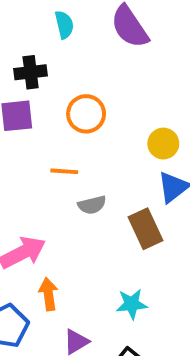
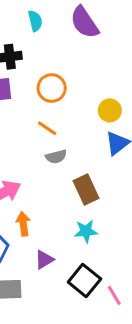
orange line: (64, 171) -> (47, 128), moved, turned 30
brown rectangle: (145, 229) -> (86, 189), moved

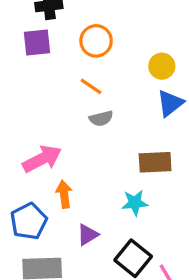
brown rectangle: (86, 189) -> (155, 162), moved, turned -68

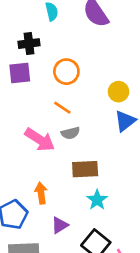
pink arrow: (42, 159) -> (40, 140), moved, turned 60
brown rectangle: (155, 162) -> (85, 169), moved
cyan star: (135, 203) -> (97, 200), turned -30

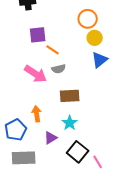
orange circle: (66, 72) -> (88, 19), moved
purple square: (20, 73) -> (38, 35), moved
cyan star: (97, 200) -> (70, 123), moved

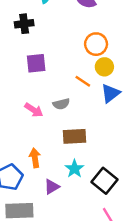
orange line: (53, 50) -> (83, 81), moved
pink arrow: (36, 74) -> (34, 110), size x0.7
black square: (78, 152) -> (104, 181), moved

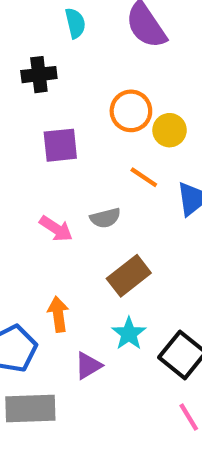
orange circle: (96, 44) -> (131, 111), moved
yellow circle: (104, 67) -> (170, 130), moved
brown rectangle: (74, 136) -> (129, 276), turned -35

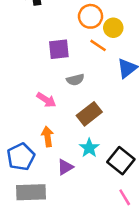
purple square: (60, 145) -> (59, 49), moved
orange line: (144, 177) -> (98, 45), moved
pink arrow: (56, 229) -> (46, 100), moved

